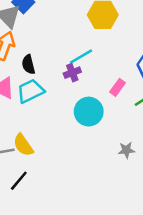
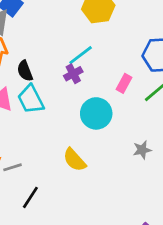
cyan trapezoid: (31, 91) -> (31, 99), turned -84
yellow semicircle: (23, 145) -> (75, 160), moved

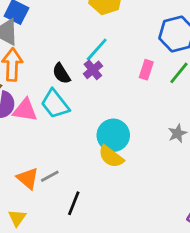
black semicircle: (25, 71) -> (61, 73), moved
cyan circle: (96, 113) -> (113, 135), moved

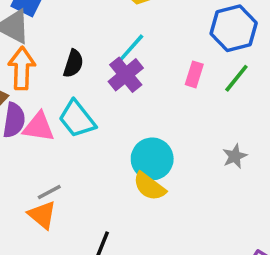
purple cross: (93, 70) -> (126, 75), size x1.4
black semicircle: (61, 73) -> (73, 64), moved, turned -130
gray line: (50, 176) -> (49, 192), moved

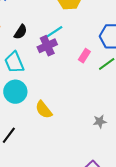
gray star: (235, 156) -> (100, 122), moved
cyan circle: (152, 159) -> (15, 92), moved

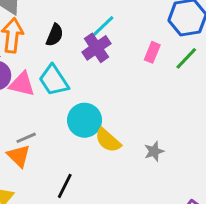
cyan circle: (15, 92) -> (85, 120), moved
gray star: (100, 122) -> (154, 151), moved

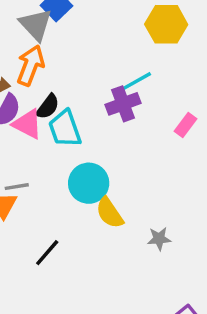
black semicircle: (55, 35) -> (48, 107), moved

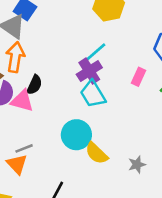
cyan trapezoid: (65, 129) -> (93, 94), moved

